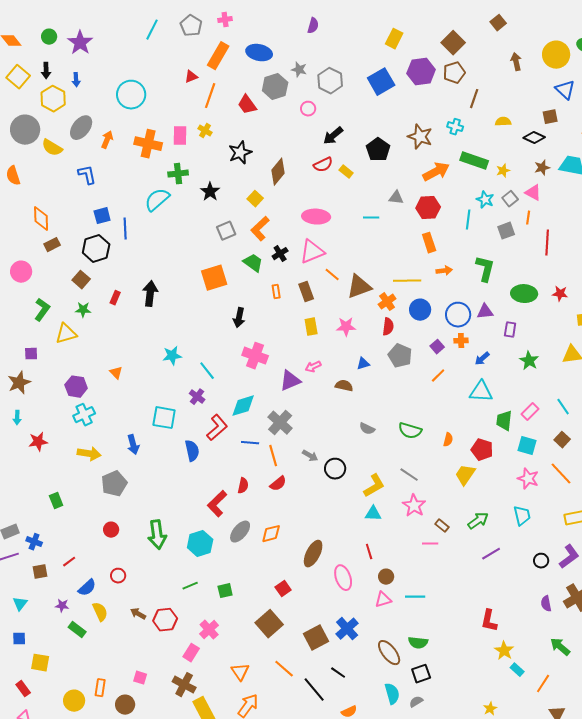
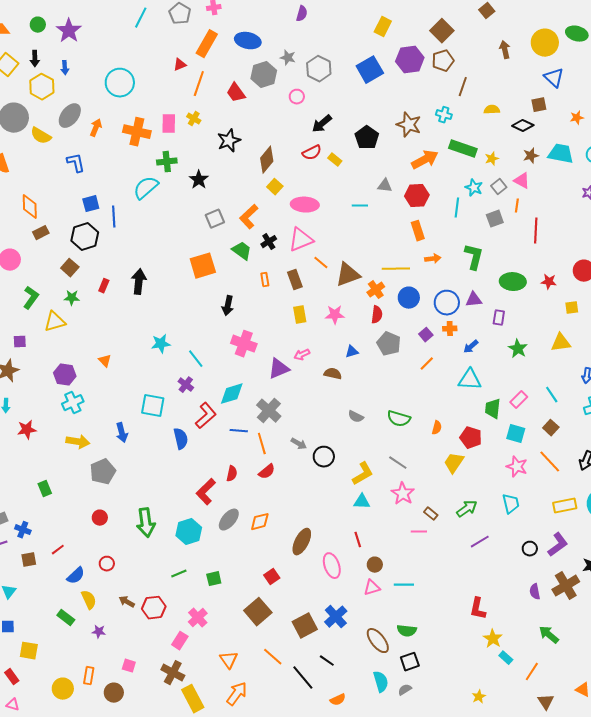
yellow square: (255, 199) -> (275, 187), moved
purple star: (62, 606) -> (99, 632), moved

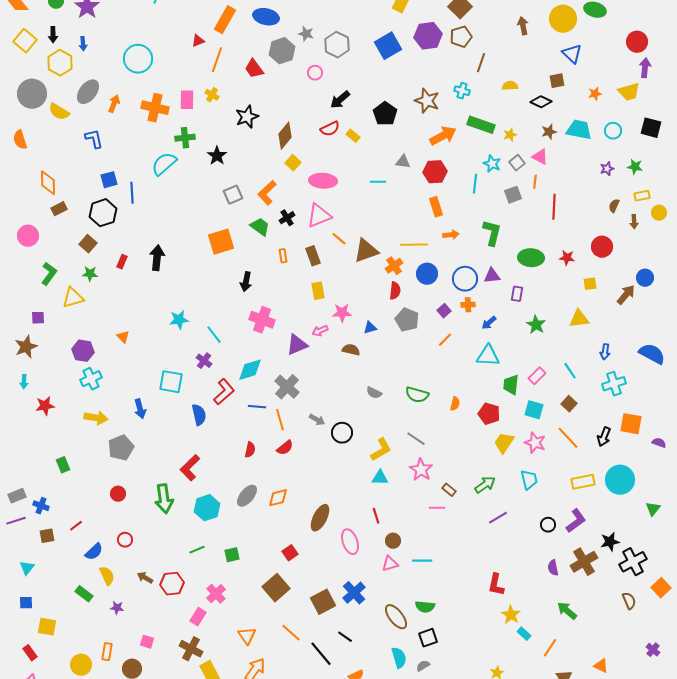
pink star: (335, 315) -> (342, 313), moved
yellow trapezoid: (454, 463) -> (504, 443), moved
red L-shape: (206, 492) -> (190, 468), moved

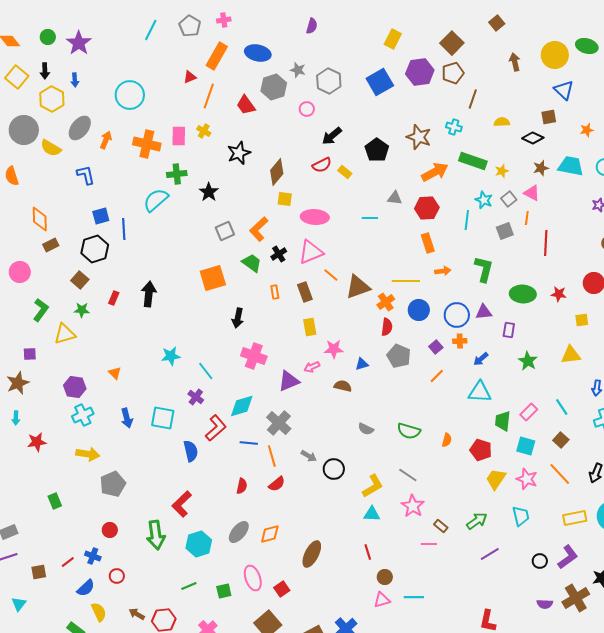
yellow square: (293, 163) -> (285, 199), turned -35
blue arrow: (140, 409) -> (127, 418), moved
blue cross: (41, 506) -> (93, 556), moved
pink ellipse: (350, 542) -> (253, 578), moved
purple semicircle: (553, 568) -> (545, 604), turned -77

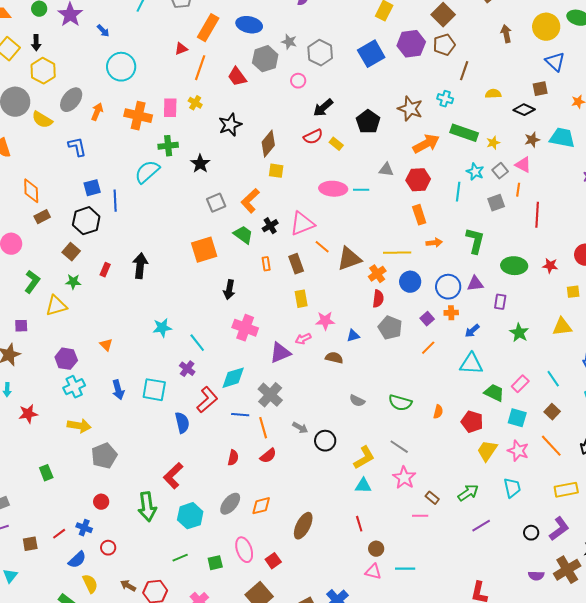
blue arrow: (75, 80) -> (103, 31), moved, turned -40
pink ellipse: (315, 217) -> (333, 189), moved
green trapezoid: (503, 421) -> (494, 393), turned 110
pink triangle: (382, 600) -> (373, 572), turned 30

